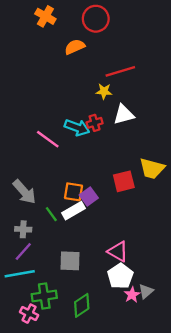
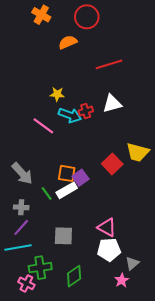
yellow star: (104, 91) -> (57, 94), moved
red square: (124, 181) -> (112, 164), turned -30
white pentagon: (120, 276) -> (109, 250), turned 30
pink star: (132, 295) -> (122, 280), moved

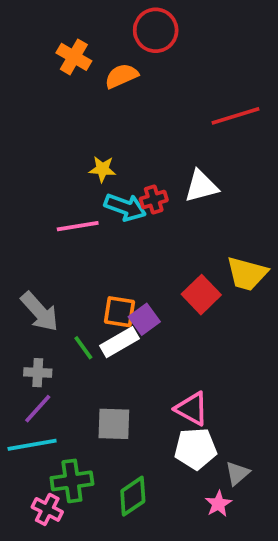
orange cross: (41, 15) -> (74, 57), moved
red line: (109, 64) -> (236, 116), moved
pink line: (43, 126) -> (78, 226), turned -45

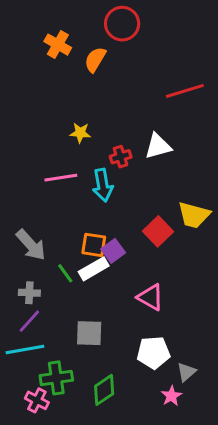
orange semicircle: (121, 76) -> (95, 59), turned -35
cyan arrow: (125, 207) -> (103, 185), moved, turned 60
pink triangle: (192, 409) -> (150, 297), moved

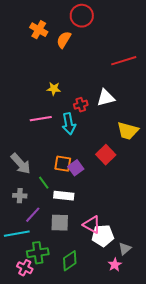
yellow trapezoid: (194, 215) -> (128, 131), moved
white rectangle: (94, 269) -> (64, 196), moved, turned 36
pink triangle: (150, 297) -> (92, 225), moved
purple line: (29, 321) -> (33, 215), moved

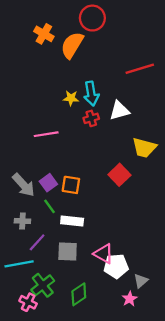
orange semicircle: (64, 40) -> (72, 45), size x1.4
yellow star: (54, 89) -> (71, 98), moved
cyan arrow: (69, 124) -> (91, 94), moved
purple square: (76, 168) -> (48, 183), moved
green cross: (38, 253) -> (43, 285), turned -30

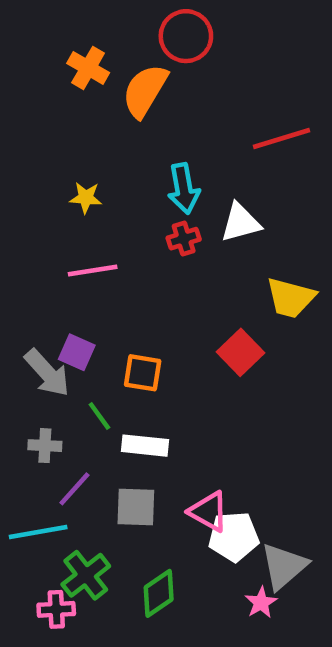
yellow star: (71, 98) -> (86, 198), moved
purple square: (48, 183) -> (77, 352), moved, turned -30
gray triangle: (141, 281) -> (284, 566), size x1.6
pink cross: (28, 302) -> (56, 609), turned -30

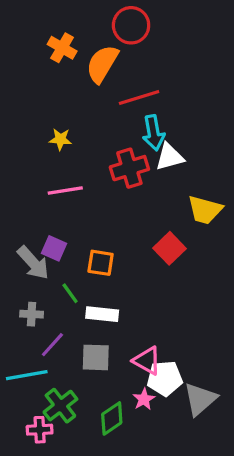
red line: (281, 138) -> (139, 97), moved
cyan arrow: (184, 189) -> (154, 133), moved
red cross: (184, 239) -> (129, 168), size x1.6
pink star: (261, 603) -> (144, 399), moved

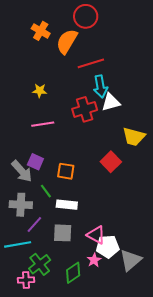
gray cross: (32, 314) -> (21, 205), size x1.5

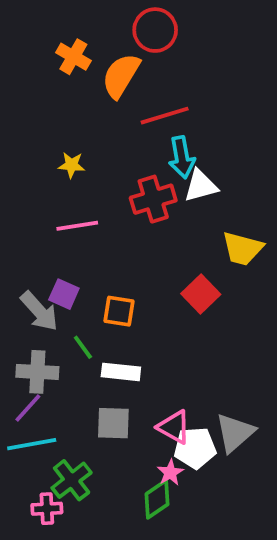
purple line: (34, 225) -> (28, 408), moved
gray triangle: (131, 260) -> (235, 433), moved
green diamond: (73, 273) -> (157, 499), moved

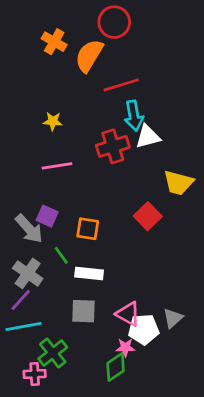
gray cross: (37, 372) -> (28, 273), turned 32
gray triangle: (235, 433) -> (173, 318), size x0.7
pink star: (170, 473) -> (125, 347), turned 30

